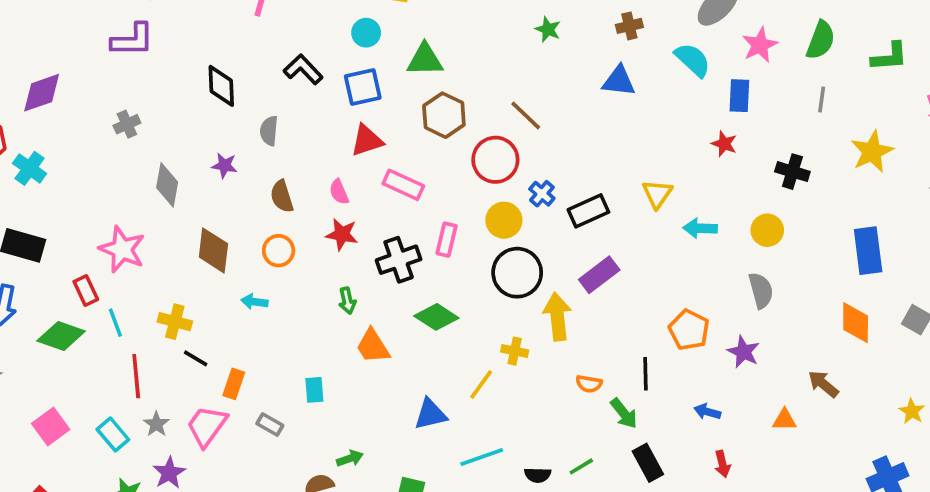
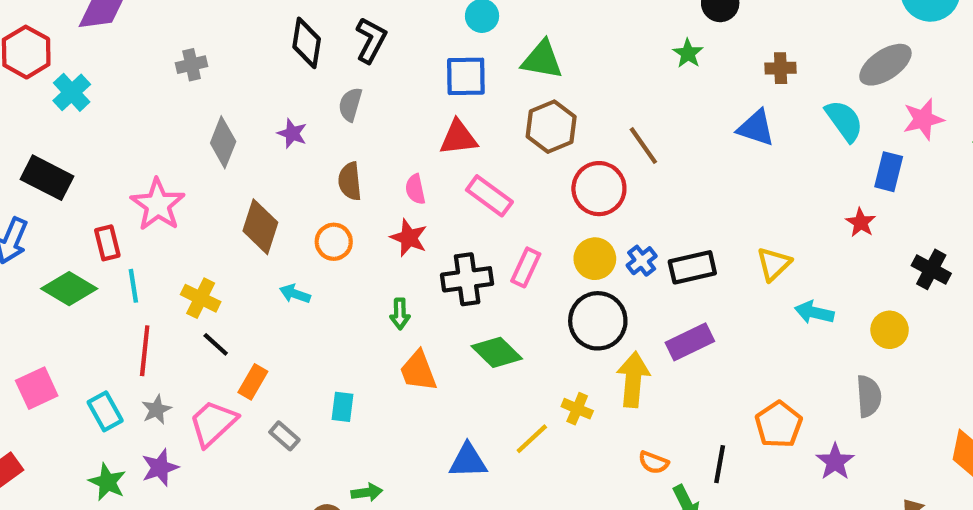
black L-shape: (303, 69) -> (371, 40), moved, turned 60
blue cross: (542, 194) -> (642, 261), moved

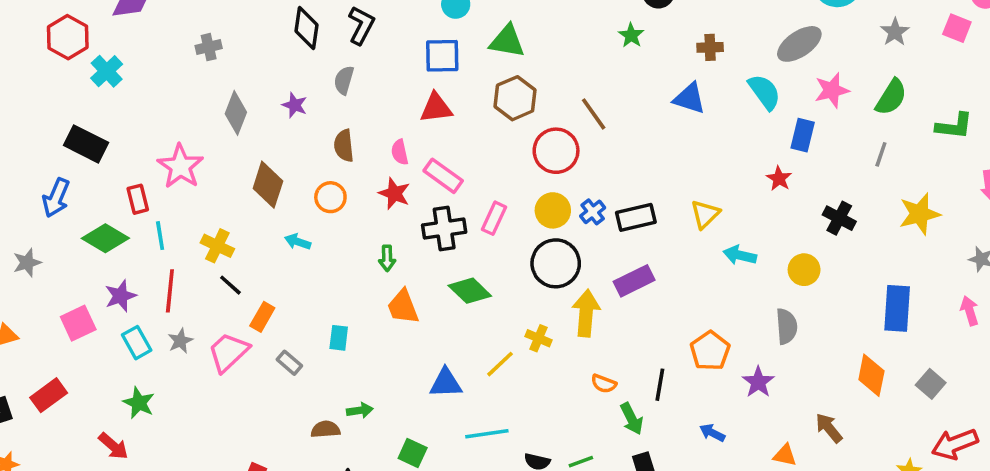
pink rectangle: (489, 196) -> (443, 176), moved
purple star: (160, 467) -> (121, 296), moved

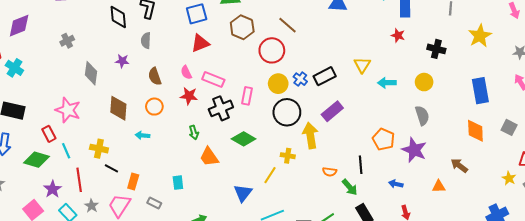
purple star: (758, 382) -> (414, 150), size x1.4
blue triangle: (446, 383) -> (243, 193), turned -36

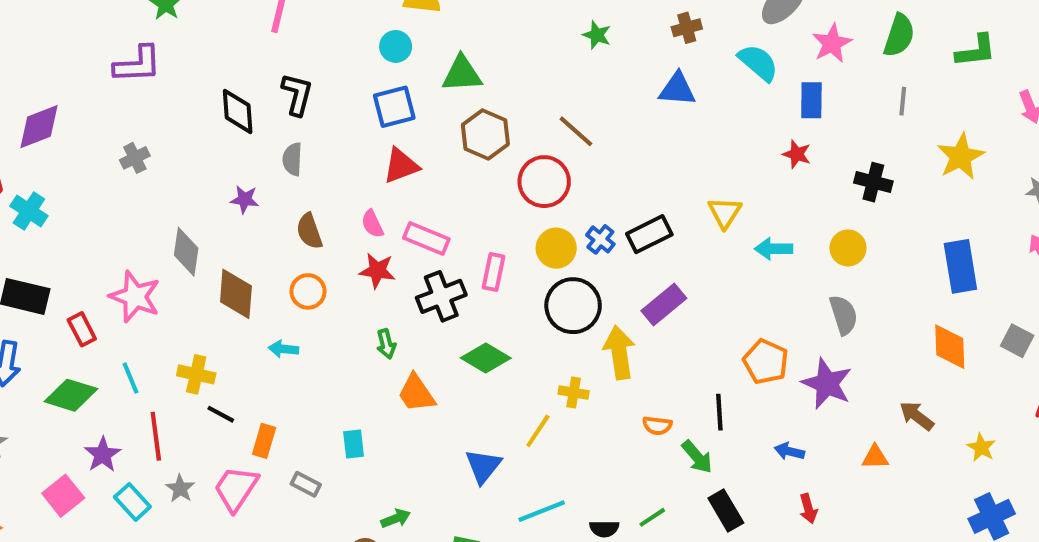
gray diamond: (91, 73) -> (186, 252), moved
red rectangle: (49, 134) -> (82, 329), moved
yellow star: (509, 178) -> (981, 447), moved

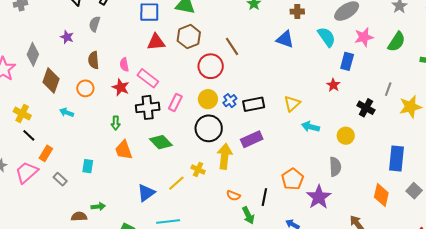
gray line: (903, 101) -> (388, 89), moved
red triangle: (401, 166) -> (156, 42), moved
gray square: (1017, 341) -> (414, 191), moved

